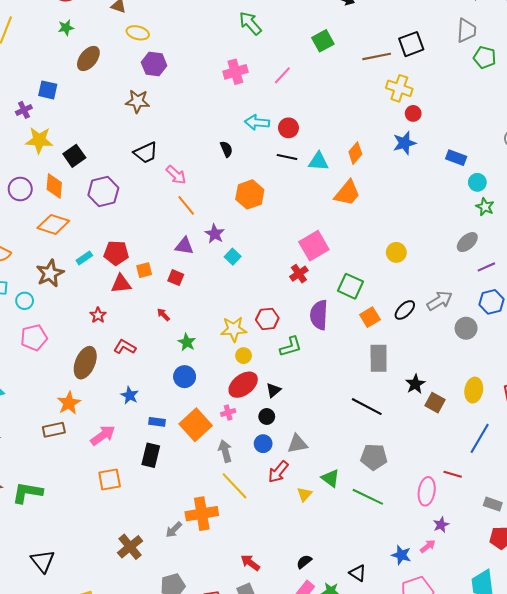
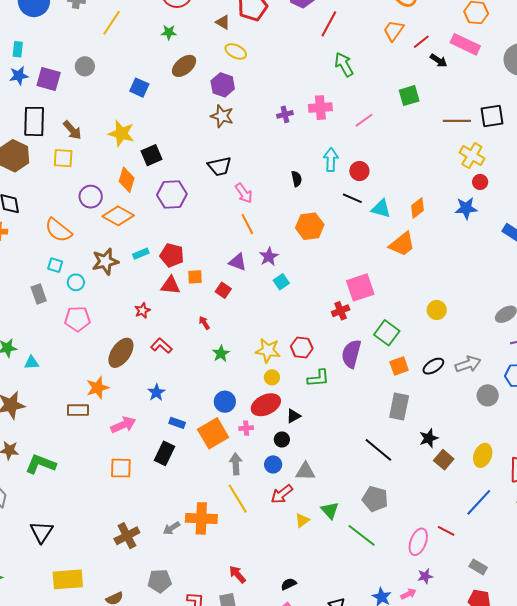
purple hexagon: (154, 64) -> (223, 85), moved
purple cross: (24, 110) -> (285, 114), moved
cyan arrow: (257, 122) -> (331, 160), turned 75
purple circle: (20, 189) -> (91, 197), moved
blue circle: (185, 377) -> (225, 402), moved

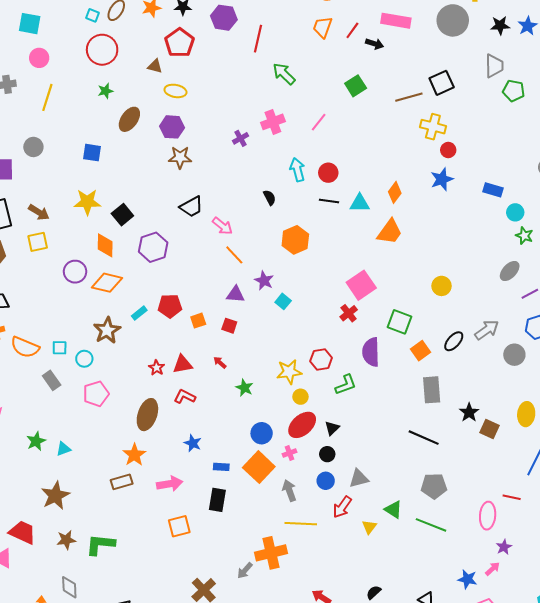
orange semicircle: (58, 230) -> (25, 347), moved
red triangle: (170, 285) -> (183, 364), moved
pink arrow: (123, 425) -> (170, 484), turned 30
yellow line: (238, 499) -> (301, 524), turned -40

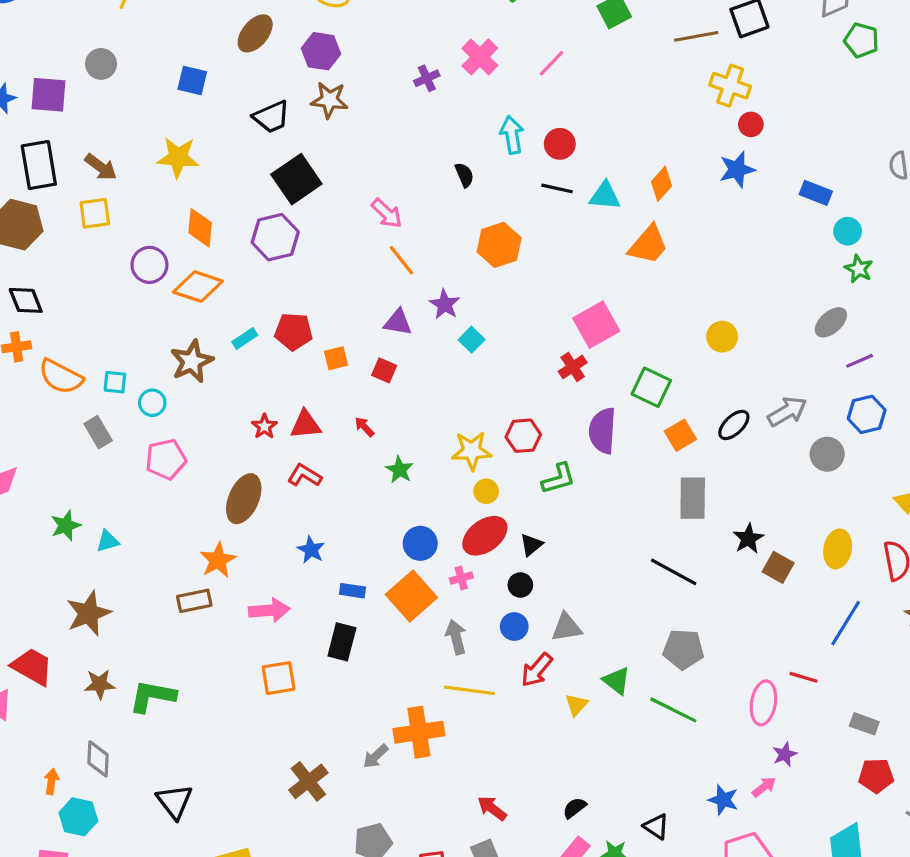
pink cross: (273, 122) -> (480, 57), turned -30
black trapezoid: (192, 207) -> (271, 117), moved
black square: (122, 215) -> (296, 179), moved, size x1.4

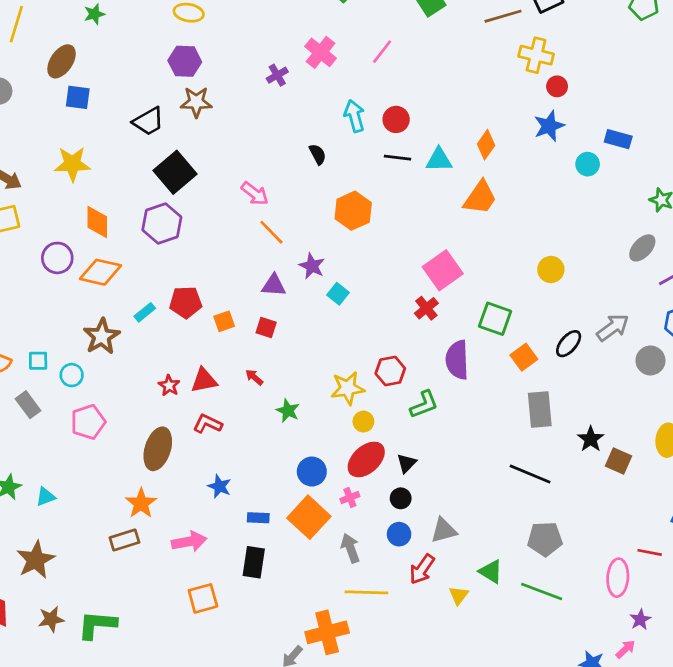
brown ellipse: (255, 33) -> (62, 61), moved
cyan circle: (848, 231) -> (588, 164), moved

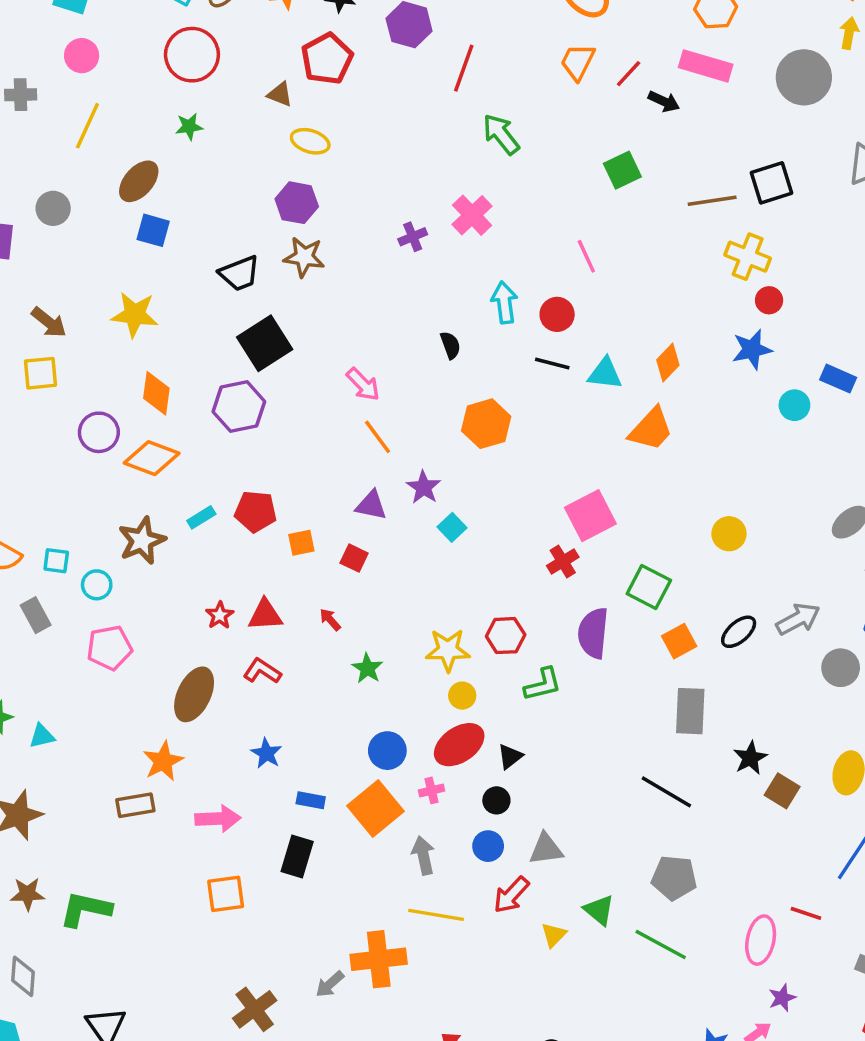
pink line: (382, 52) -> (586, 256), moved, turned -70

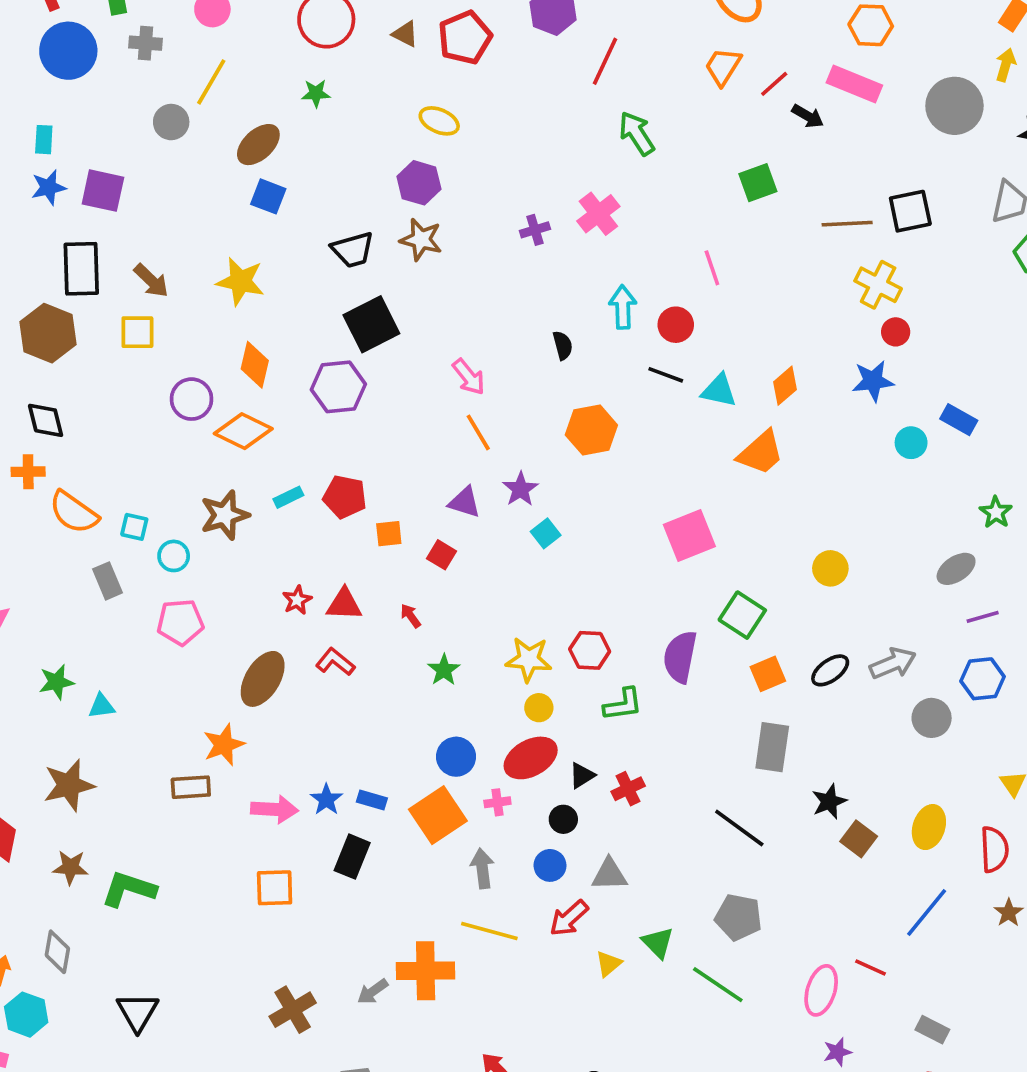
brown triangle: (280, 94) -> (405, 34), moved
gray circle: (53, 208) -> (171, 122), moved
red cross: (563, 561) -> (628, 789), moved
blue star: (266, 753) -> (326, 800), moved

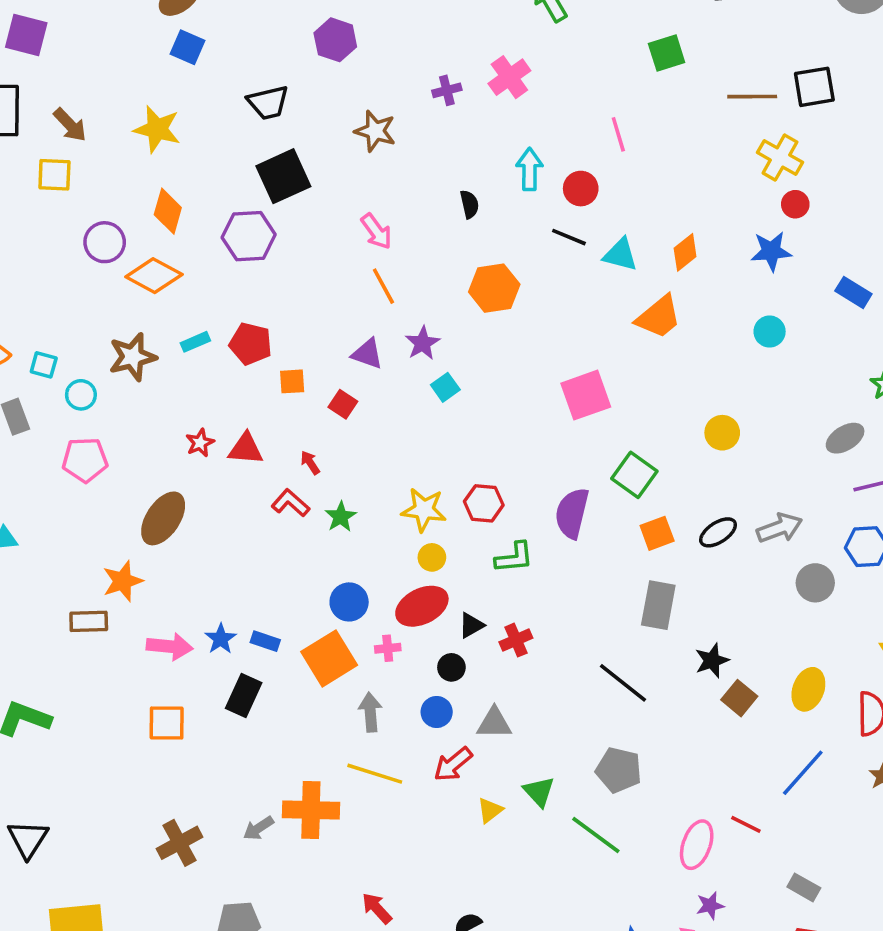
brown star: (421, 240) -> (375, 131), moved
cyan circle: (911, 443) -> (770, 332), moved
red L-shape: (335, 662) -> (290, 503), moved

